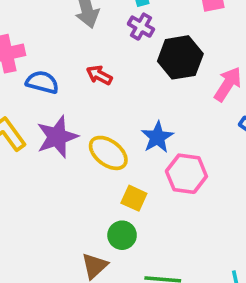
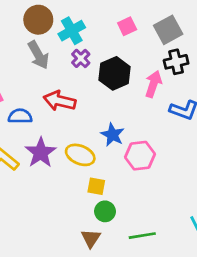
purple cross: (141, 27) -> (81, 58), turned 30
red arrow: (99, 75) -> (60, 101), size x1.6
yellow square: (134, 198) -> (96, 186), moved

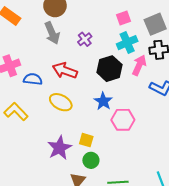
cyan cross: (72, 31) -> (127, 43), moved
black hexagon: (115, 73) -> (109, 69), moved
purple star: (41, 153) -> (59, 148), moved
yellow ellipse: (80, 155) -> (61, 102), moved

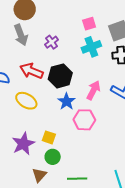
pink arrow: (139, 65) -> (93, 90), moved
black hexagon: (109, 69) -> (60, 76), moved

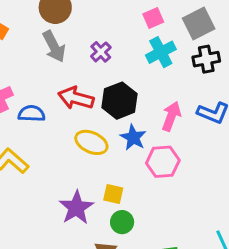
yellow ellipse: (26, 101) -> (91, 142), moved

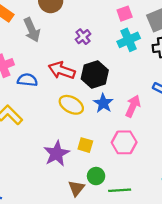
gray arrow: (54, 47) -> (32, 30), moved
pink arrow: (171, 116) -> (133, 106), moved
pink hexagon: (163, 162) -> (124, 142), moved
green circle: (122, 222) -> (96, 176), moved

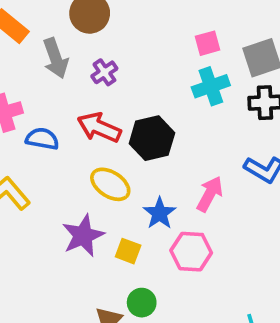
purple cross: (83, 37) -> (104, 72), moved
blue star: (103, 103) -> (160, 213), moved
purple star: (57, 154) -> (83, 236), moved

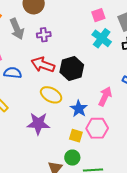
purple cross: (104, 72) -> (44, 35), turned 32
cyan cross: (211, 86) -> (102, 38), turned -30
purple star: (83, 236) -> (38, 124), turned 30
yellow square: (128, 251) -> (76, 136), moved

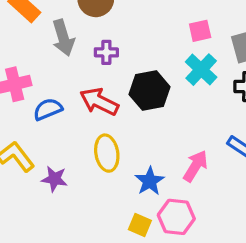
black hexagon: (72, 68) -> (149, 91), moved
blue semicircle: (13, 73) -> (48, 109), turned -36
yellow ellipse: (51, 95) -> (107, 153), turned 45
purple star: (38, 124) -> (54, 179), moved, size x0.7

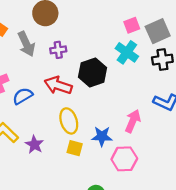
pink square: (200, 31) -> (132, 25), moved
purple star: (54, 179) -> (34, 145), turned 30
blue star: (150, 181) -> (102, 136), turned -30
yellow square: (140, 225) -> (75, 148), moved

